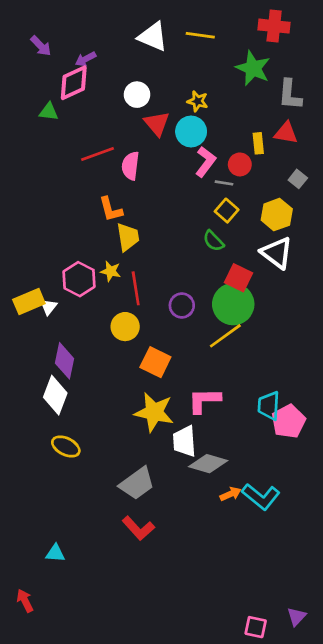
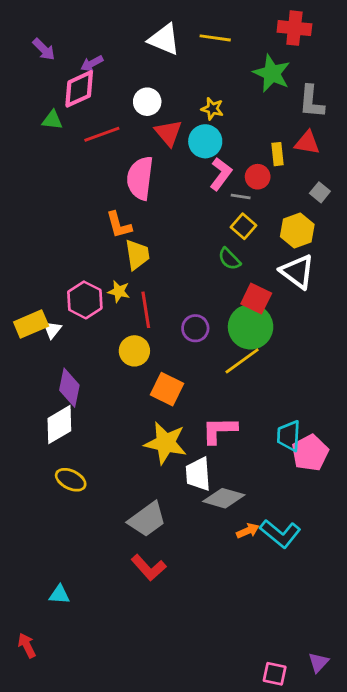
red line: (97, 154) -> (102, 134), moved
pink semicircle: (130, 166) -> (140, 178), size x1.4
white diamond: (55, 395) -> (59, 425), turned 39

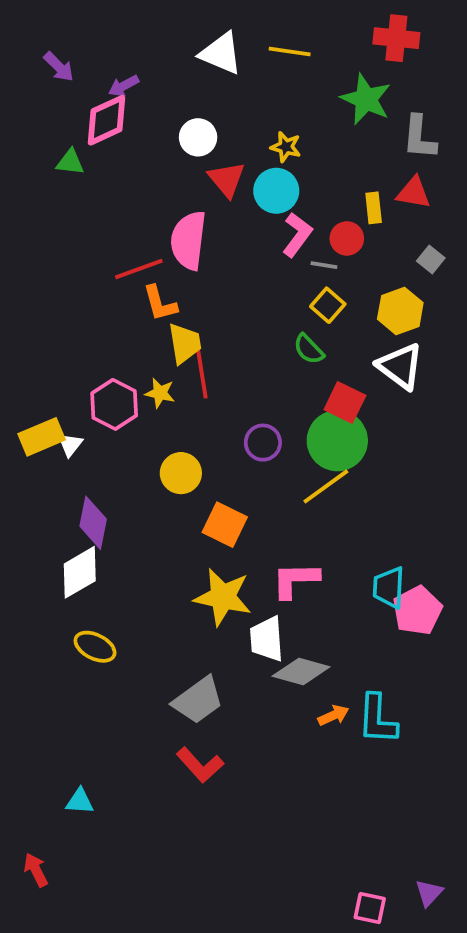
red line: (102, 134) -> (139, 269), moved
red line: (146, 310) -> (202, 374), moved
cyan L-shape: (280, 534) -> (377, 719), turned 54

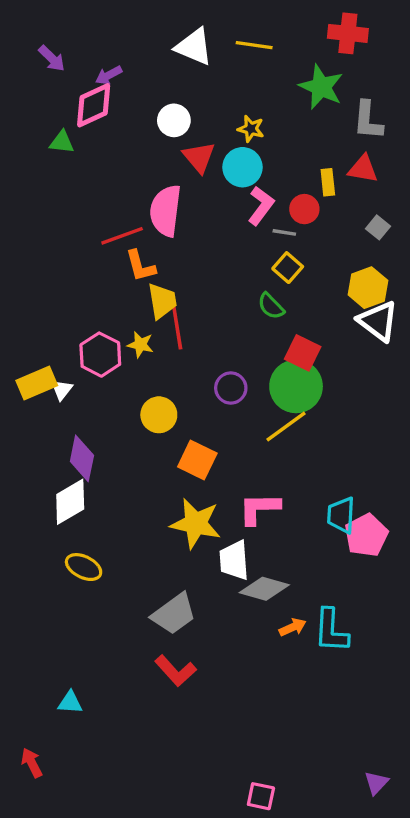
yellow hexagon: (400, 311) -> (368, 288), moved
white triangle: (400, 366) -> (378, 321), moved
pink square: (370, 908) -> (261, 796), moved

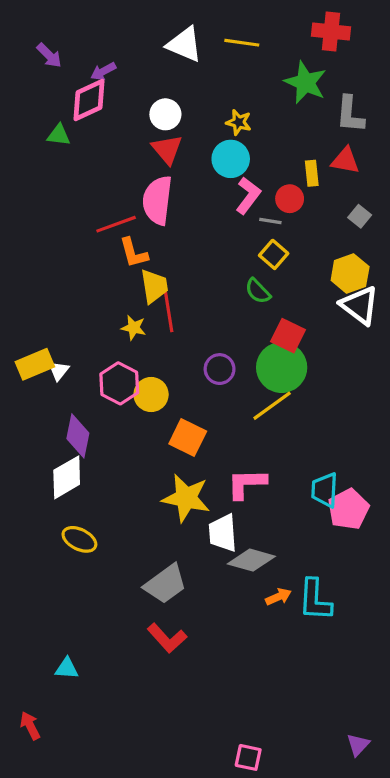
red triangle: (199, 157) -> (167, 149), moved
pink hexagon: (100, 355) -> (119, 383), moved

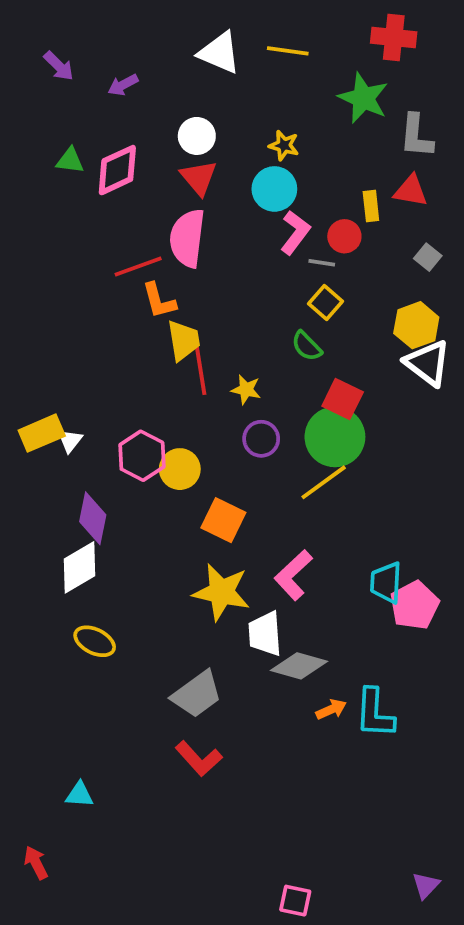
pink diamond: (89, 100) -> (117, 170), moved
yellow star: (134, 328) -> (246, 390), moved
pink L-shape: (247, 484) -> (293, 575), turned -42

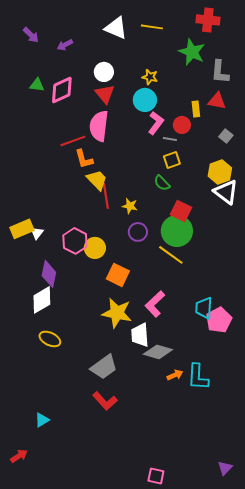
yellow square: (326, 303) -> (172, 160), turned 30
yellow trapezoid: (184, 340) -> (97, 180), turned -35
yellow line: (324, 482) -> (171, 255), turned 72
cyan triangle: (79, 795) -> (42, 420), turned -35
red arrow: (36, 863) -> (19, 456), turned 84

